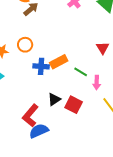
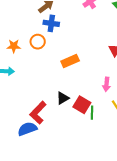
blue cross: (41, 66) -> (51, 23), moved
green line: (81, 72) -> (92, 113), moved, turned 56
blue semicircle: (39, 131) -> (27, 129), moved

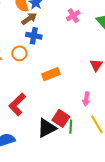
black triangle: (63, 98) -> (47, 128), moved, size x1.5
red L-shape: (38, 113) -> (17, 104), moved

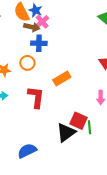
pink cross: (73, 16) -> (42, 22), moved
brown arrow: (29, 19) -> (32, 27), turned 56
red L-shape: (17, 104) -> (36, 97), moved, turned 150

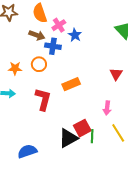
blue star: (36, 10) -> (75, 35), moved
brown arrow: (32, 27) -> (37, 35), moved
red square: (79, 121) -> (82, 128), turned 30

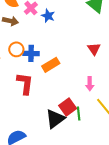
blue cross: (53, 46) -> (31, 53), moved

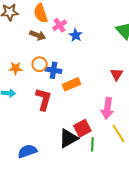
pink arrow: (90, 84) -> (107, 108), size x1.5
green line: (79, 114) -> (92, 144), moved

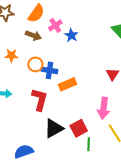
orange semicircle: (41, 13) -> (36, 13), turned -126
orange star: (16, 68) -> (11, 56), moved
black triangle: (68, 138) -> (54, 128), moved

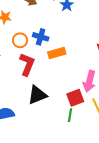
orange circle: (35, 64) -> (20, 40), moved
red square: (79, 128) -> (75, 98), moved

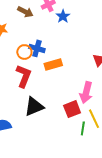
orange circle: (20, 40) -> (24, 52), moved
green line: (70, 115) -> (83, 128), moved

